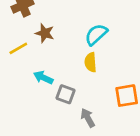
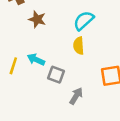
yellow line: (18, 48) -> (13, 66), moved, turned -42
gray arrow: (88, 118) -> (76, 96), turned 60

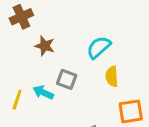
yellow semicircle: (79, 46) -> (112, 76), moved
gray square: (56, 75) -> (67, 79), moved

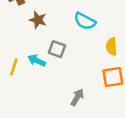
cyan semicircle: (99, 47) -> (85, 21), turned -110
yellow semicircle: (112, 76) -> (112, 47), moved

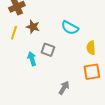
cyan arrow: (37, 60) -> (32, 59), turned 48
yellow line: (14, 67) -> (14, 33), moved

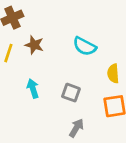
gray square: (48, 50) -> (71, 93), moved

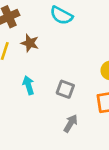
cyan semicircle: (85, 46) -> (61, 15), moved

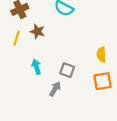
gray arrow: (71, 123) -> (55, 89), moved

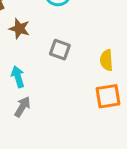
gray square: (67, 70) -> (60, 50), moved
gray arrow: (55, 89) -> (22, 107), moved

